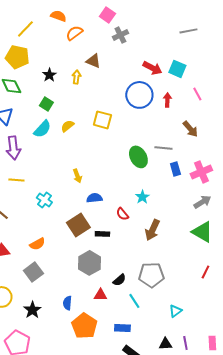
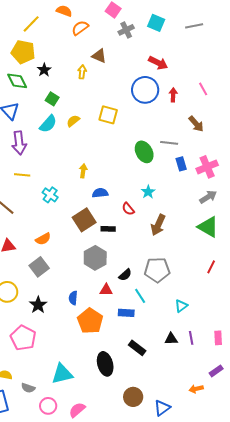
cyan square: (177, 69) -> (156, 23), moved
black star: (49, 75) -> (44, 70), moved
yellow arrow: (77, 176) -> (83, 171), turned -152
blue rectangle: (122, 328) -> (126, 313), moved

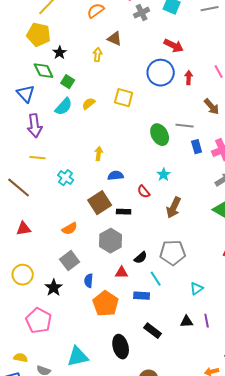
green diamond: (17, 81) -> (44, 71), moved
orange semicircle: (43, 239) -> (70, 229), moved
gray square: (39, 267) -> (70, 261), moved

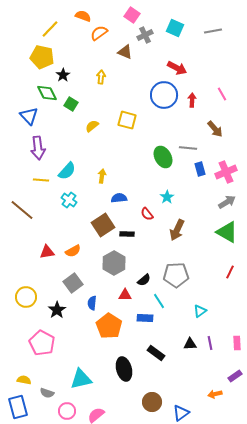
brown triangle: (115, 39) -> (125, 52), moved
cyan semicircle: (64, 107) -> (67, 171), moved
red triangle: (24, 229) -> (47, 252), moved

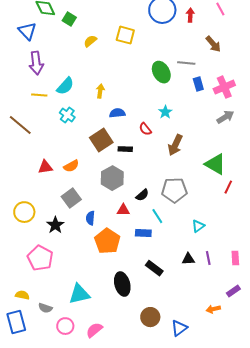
green triangle: (227, 232) -> (215, 164), moved

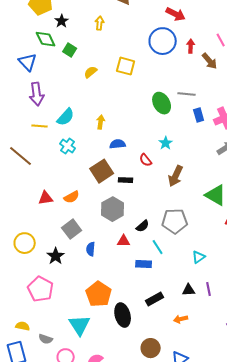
brown arrow: (213, 44) -> (210, 61), moved
orange pentagon: (107, 241) -> (99, 294), moved
black rectangle: (154, 268) -> (155, 299), turned -66
cyan triangle: (79, 294) -> (80, 325), turned -50
orange arrow: (213, 309) -> (181, 319), moved

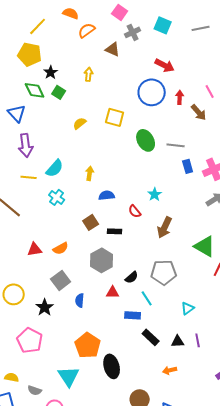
green square: (70, 50) -> (59, 92), moved
green ellipse: (162, 103) -> (146, 140), moved
brown square: (102, 171) -> (91, 222), size x0.7
black rectangle: (155, 299) -> (151, 337), moved, turned 72

